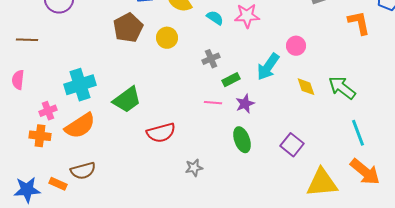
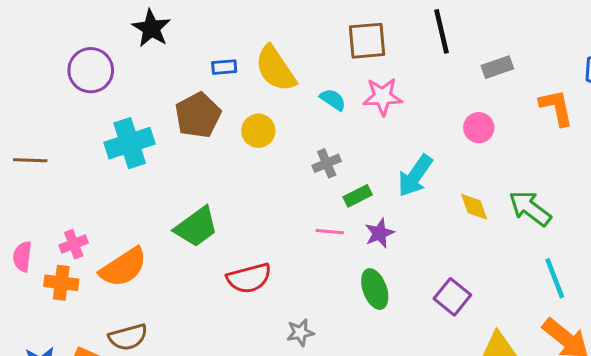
brown line: (27, 40) -> (30, 160), moved
pink circle: (296, 46) -> (479, 128), moved
pink semicircle: (18, 80) -> (22, 256), moved
cyan cross: (80, 85) -> (130, 143), moved

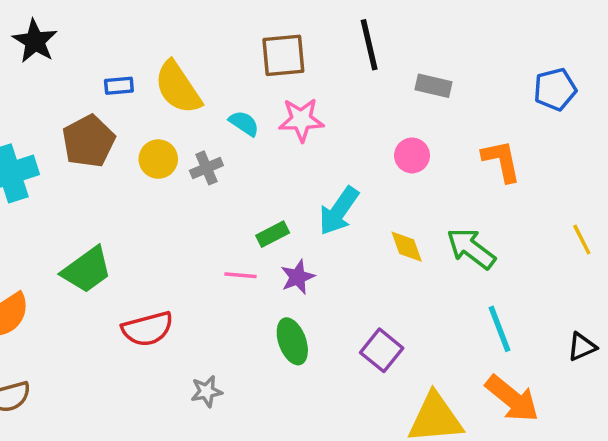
gray rectangle: (497, 67) -> (433, 86), turned 32
orange L-shape: (556, 107) -> (501, 161), moved
gray cross: (327, 163) -> (206, 168), moved

